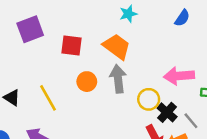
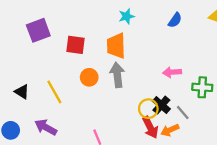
orange trapezoid: (117, 46) -> (116, 46), turned -128
pink arrow: (179, 76) -> (172, 72), size x0.7
yellow circle: (149, 99) -> (148, 109), moved

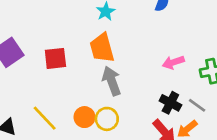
orange circle: (89, 77) -> (84, 117), moved
yellow circle: (148, 109) -> (107, 119), moved

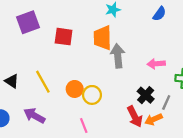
gray arrow: (112, 81) -> (118, 56), moved
gray line: (197, 105) -> (166, 103), turned 64

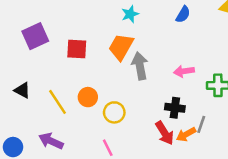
orange trapezoid: (103, 38) -> (121, 47), turned 35
black triangle: (12, 81) -> (22, 90), moved
orange circle: (75, 89) -> (88, 97), moved
black cross: (146, 95) -> (175, 108), turned -30
gray line: (166, 103) -> (201, 124), moved

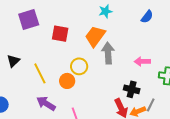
black triangle: (22, 90) -> (13, 61), turned 40
orange circle: (88, 97) -> (67, 81), moved
yellow circle: (114, 112) -> (79, 66), moved
purple arrow: (51, 141) -> (46, 103), moved

